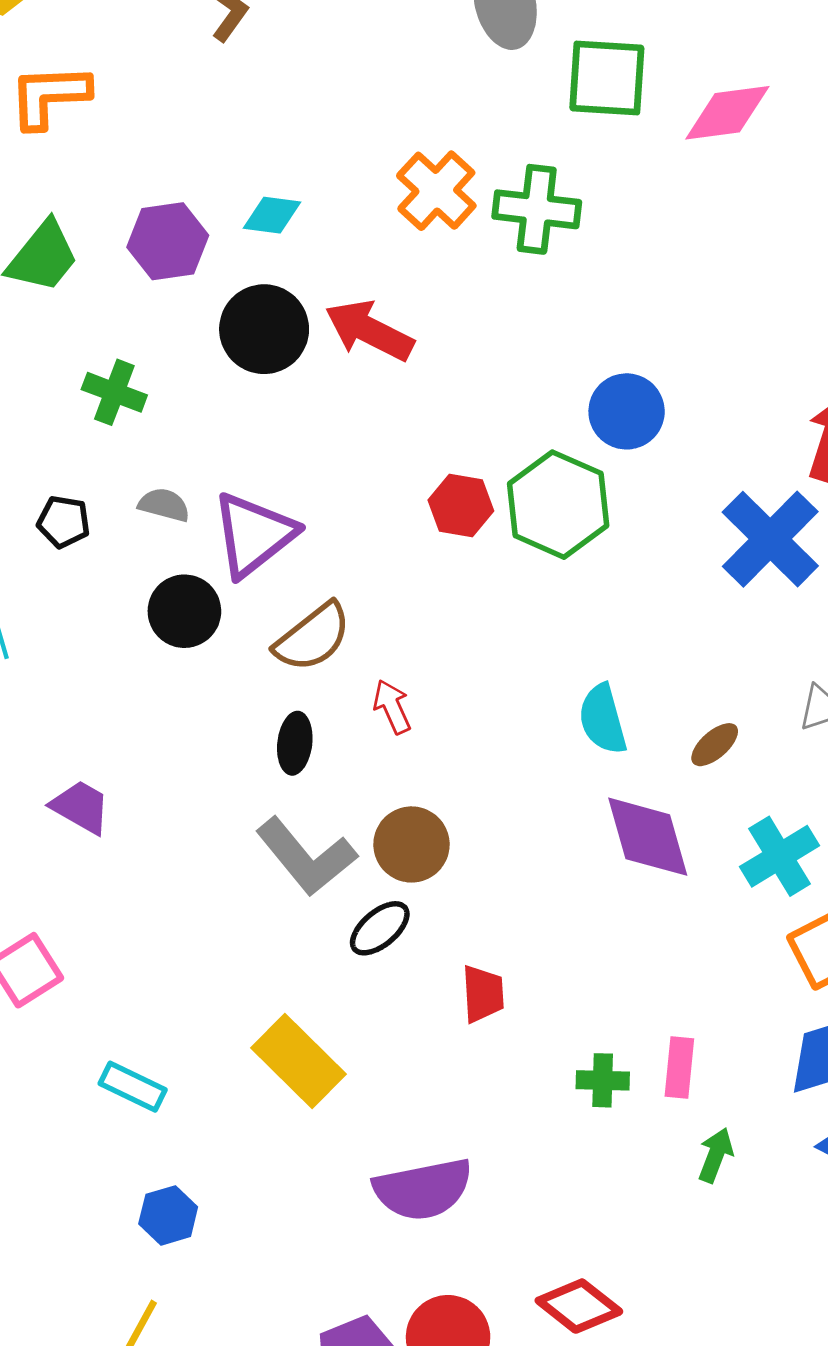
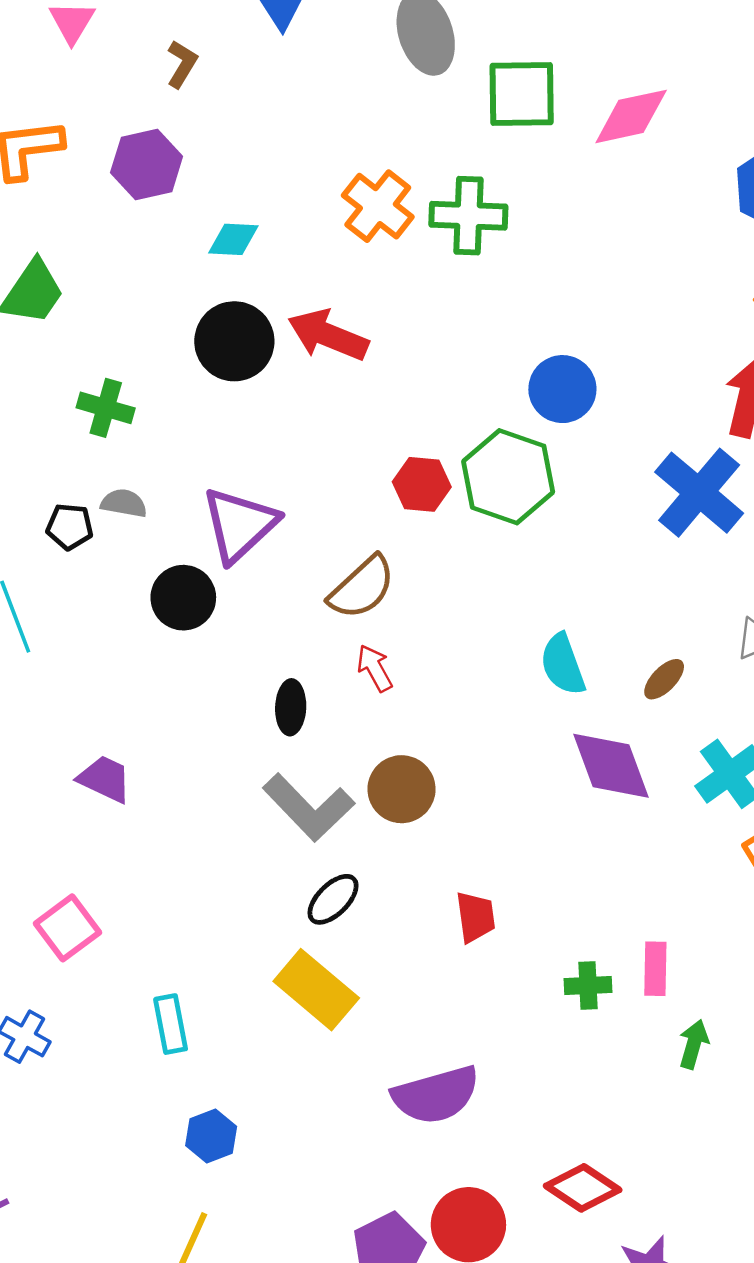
purple hexagon: (168, 241) -> (147, 164), moved
gray semicircle: (164, 505) -> (124, 503), moved
brown semicircle: (313, 637) -> (362, 588), moved
black ellipse: (380, 928) -> (333, 899), moved
cyan rectangle: (133, 1087) -> (171, 1024), turned 58

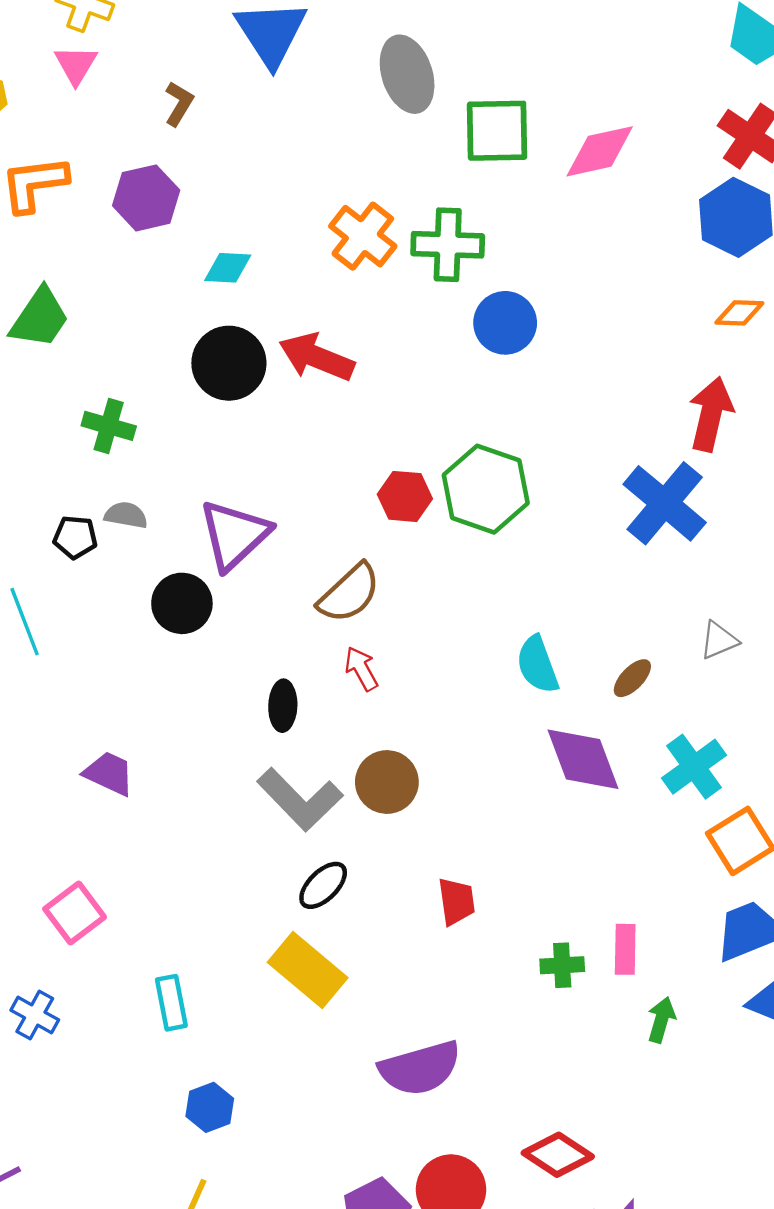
blue circle: (562, 389) -> (505, 323), moved

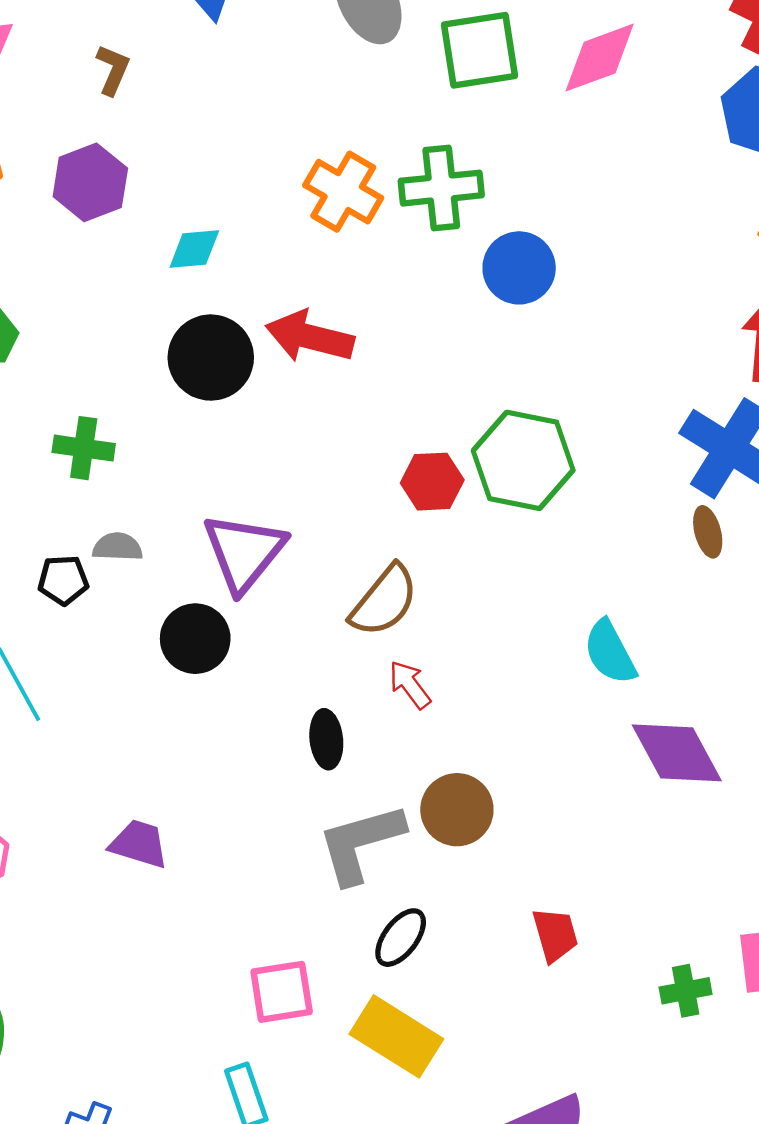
brown ellipse: (632, 678) -> (708, 532), moved, turned -51
gray L-shape: (300, 799) -> (361, 843), turned 126
pink square: (75, 913) -> (282, 992), moved, turned 36

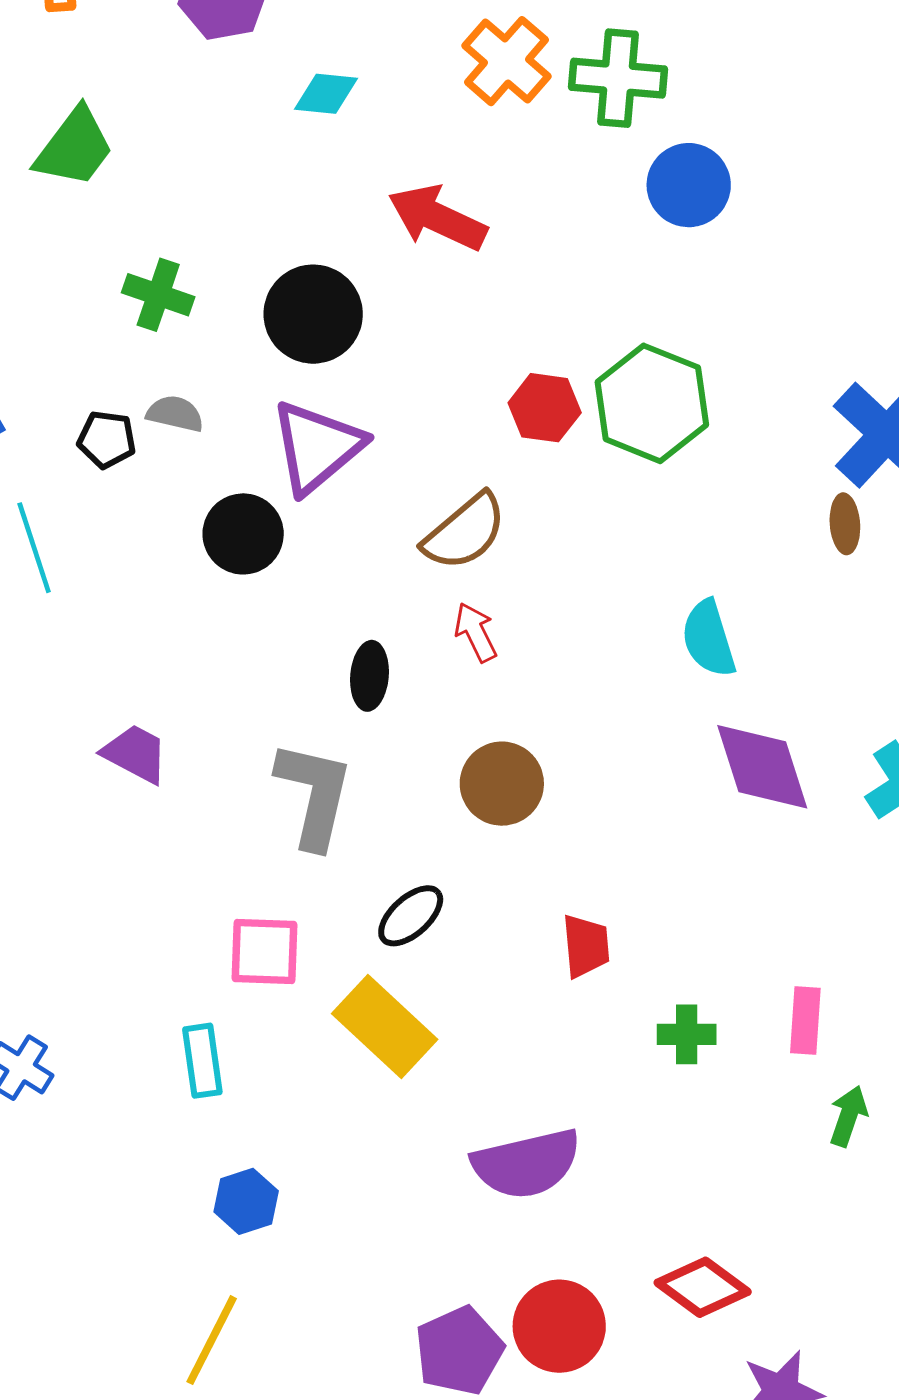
black circle: (211, 358) -> (313, 314), moved
gray L-shape: (361, 843) -> (314, 795), moved, turned 108
green cross: (686, 991) -> (687, 1034), moved

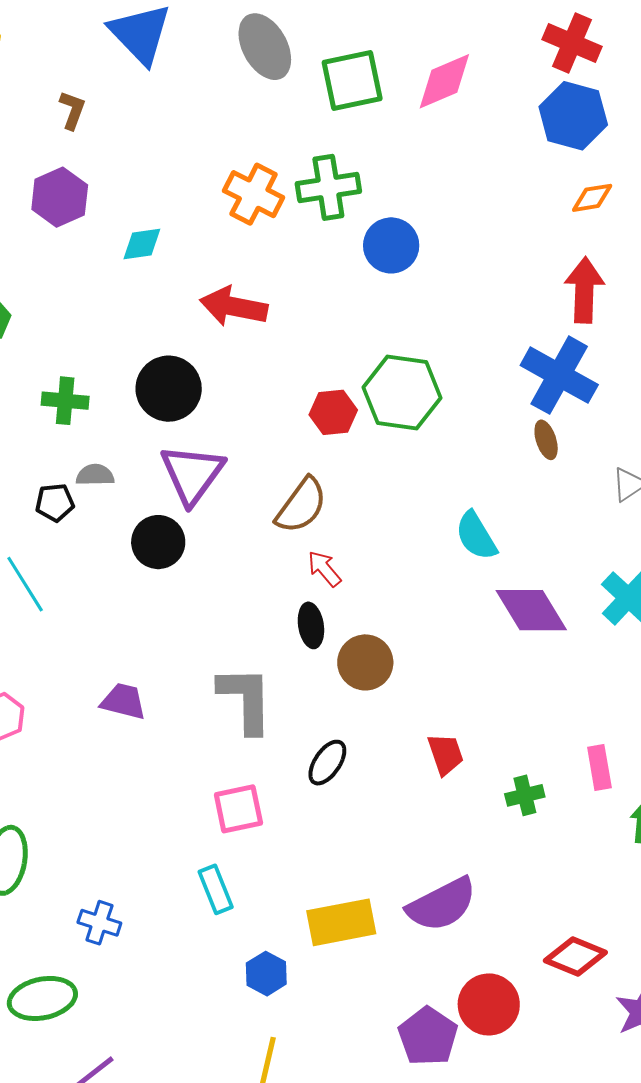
black ellipse: (369, 676) -> (311, 625), moved
yellow rectangle: (385, 1027) -> (341, 922), moved, turned -40

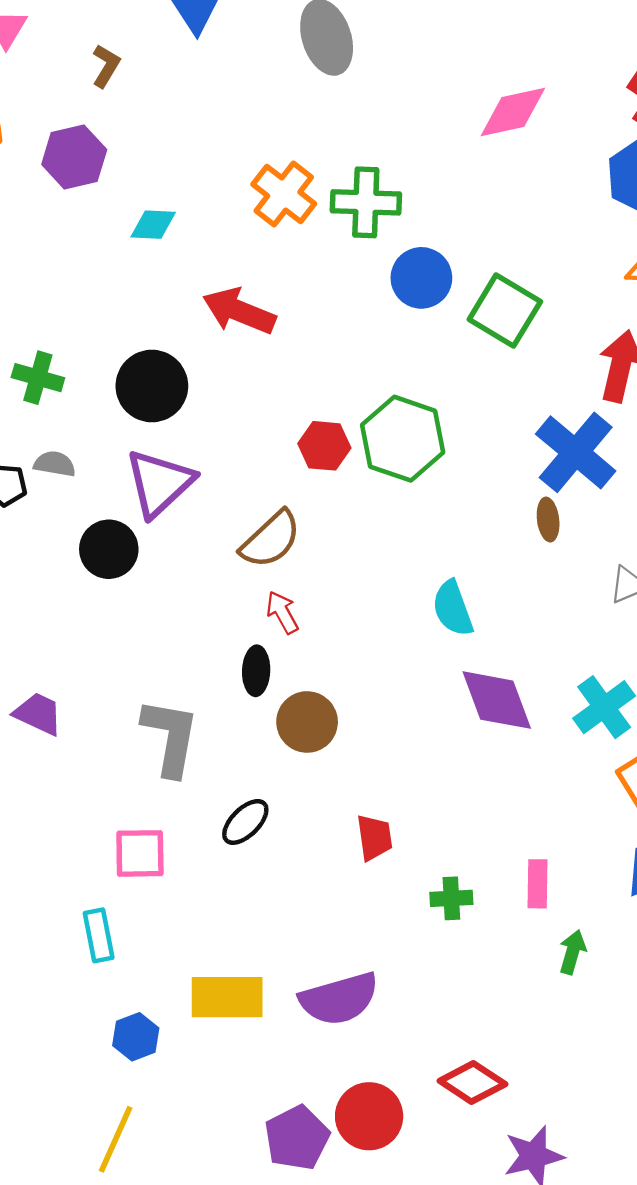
green square: (352, 80) -> (505, 310), moved, turned 32

